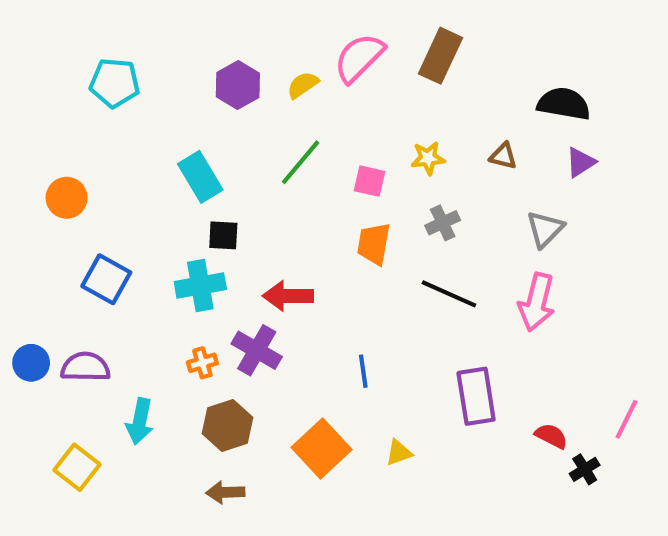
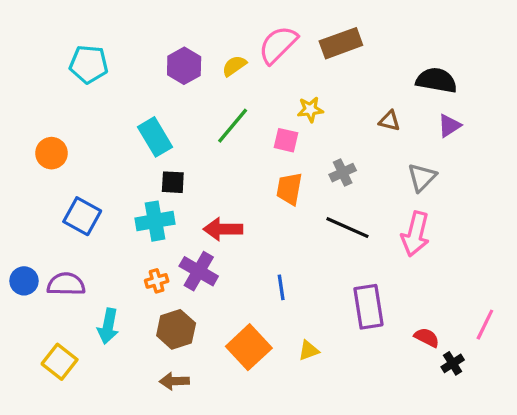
brown rectangle: (441, 56) -> (341, 43), turned 45
yellow star: (428, 158) -> (310, 109), moved

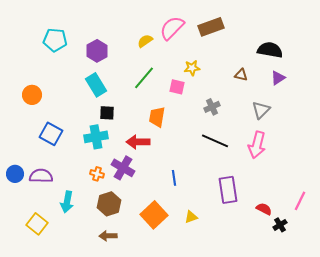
purple hexagon: (184, 66) -> (97, 51), moved
orange trapezoid: (289, 189) -> (157, 117), moved
orange cross: (157, 281) -> (97, 174), turned 32

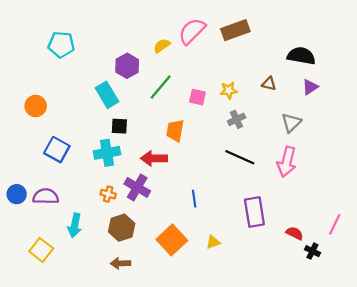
purple hexagon: (97, 51) -> (127, 66), moved
yellow star: (192, 68) -> (229, 90), moved
black cross: (280, 225) -> (312, 251), turned -32

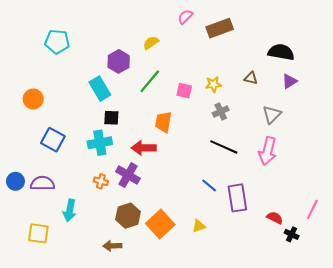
pink semicircle: (192, 31) -> (185, 17), moved, size x0.6
blue line: (194, 199) -> (209, 185), moved, turned -42
brown hexagon: (122, 228) -> (128, 216), moved
yellow square: (41, 250) -> (38, 233), turned -30

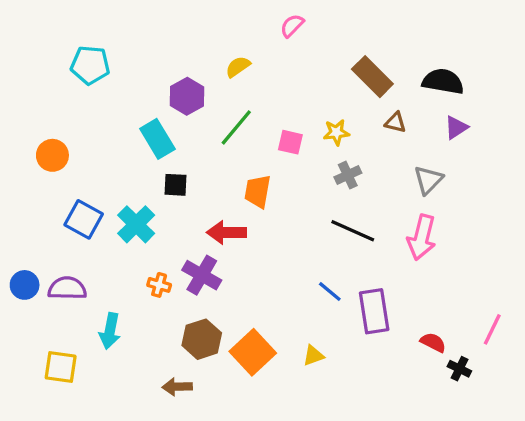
brown rectangle: (220, 28) -> (372, 77), moved, turned 65
cyan cross: (100, 143) -> (136, 224), moved, turned -35

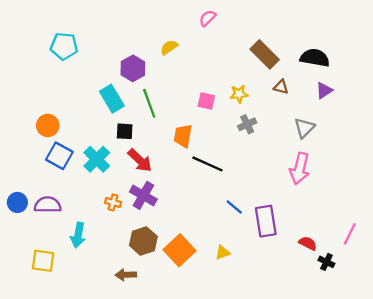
green line: (236, 127) -> (149, 103), moved, turned -60
orange circle: (52, 155) -> (48, 125), moved
black line: (353, 231) -> (207, 164), moved
red arrow: (226, 232) -> (140, 160), moved, turned -136

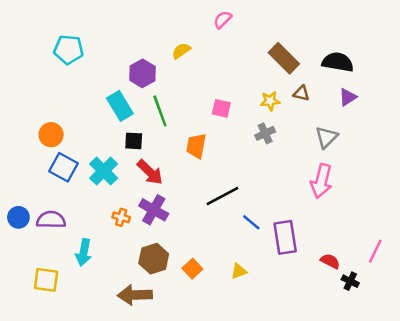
yellow star: (239, 94) -> (270, 101), moved
black line: (207, 164) -> (223, 196), moved, turned -52
orange square: (180, 250) -> (192, 269), size x0.6
brown arrow: (126, 275) -> (135, 295), size x1.5

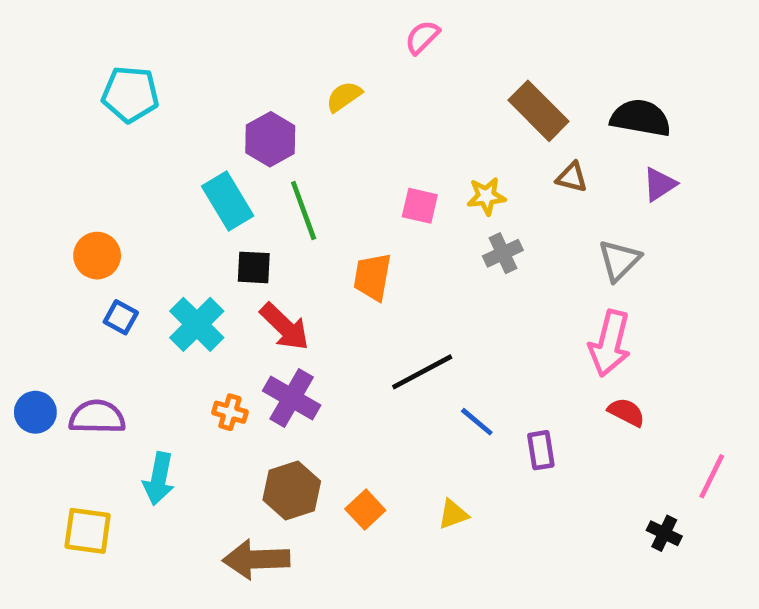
yellow star: (270, 101) -> (486, 196), moved
blue square: (64, 167) -> (121, 317), size x0.6
purple rectangle: (285, 237) -> (541, 450), size x0.6
red semicircle: (330, 261) -> (626, 412), moved

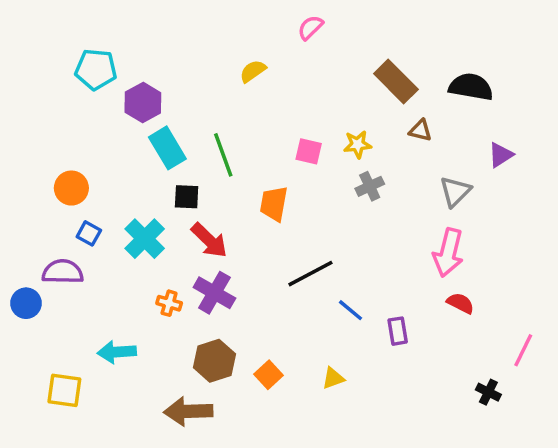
purple hexagon: (270, 139) -> (143, 103), moved
purple triangle: (660, 184) -> (501, 155), moved
purple semicircle: (97, 417) -> (63, 272), moved
cyan arrow: (159, 479) -> (117, 352), turned 75

